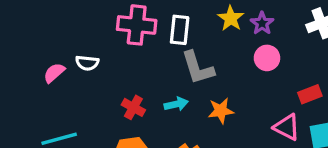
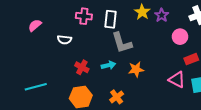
pink cross: (137, 25) -> (84, 16), size x0.7
pink circle: (267, 58) -> (180, 37), moved
white semicircle: (87, 63) -> (64, 40), moved
pink semicircle: (54, 73) -> (35, 25), moved

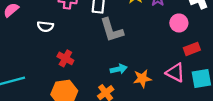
cyan arrow: (108, 65) -> (119, 69), moved
orange star: (136, 69) -> (142, 79), moved

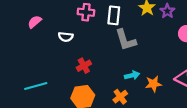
red cross: (65, 58) -> (84, 66), turned 32

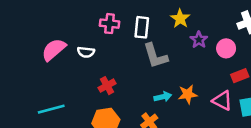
purple star: (167, 11) -> (199, 40), moved
pink semicircle: (35, 22) -> (54, 50), moved, size x1.5
orange star: (153, 84) -> (188, 94), moved

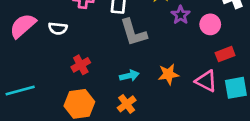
cyan arrow: (163, 97) -> (129, 76), moved

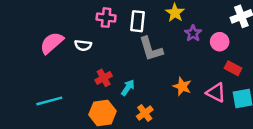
red rectangle: (225, 54) -> (233, 68), turned 49
orange star: (168, 74) -> (182, 86), turned 30
cyan arrow: (129, 76) -> (128, 88), moved, turned -42

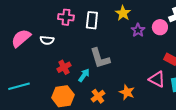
pink circle: (220, 42) -> (160, 27), moved
gray L-shape: (151, 49) -> (100, 58), moved
orange star: (182, 86) -> (127, 92), moved

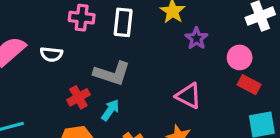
pink circle: (160, 27) -> (240, 57), moved
gray L-shape: (100, 58) -> (112, 73), moved, turned -55
pink triangle: (157, 79) -> (189, 96), moved

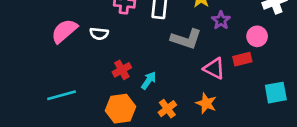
gray L-shape: (112, 73) -> (186, 39), moved
red rectangle: (249, 85) -> (242, 59), moved, turned -42

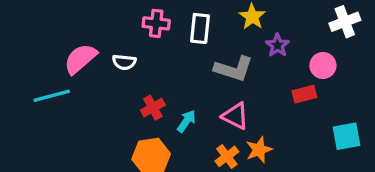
pink triangle: (214, 68) -> (235, 116), moved
cyan line: (62, 95) -> (52, 96), moved
orange star: (206, 103) -> (259, 150), turned 30
orange cross: (167, 109) -> (227, 156), moved

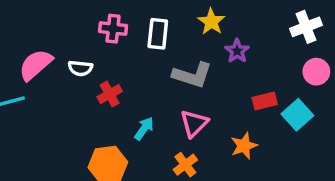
pink circle: (323, 65) -> (316, 72), moved
red cross: (153, 108) -> (110, 94), moved
pink triangle: (235, 116) -> (194, 123), turned 48
cyan square: (347, 136) -> (297, 115), moved, turned -32
orange star: (259, 150) -> (244, 146), moved

